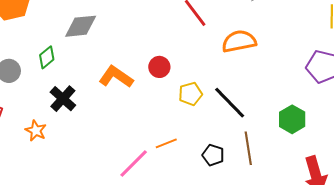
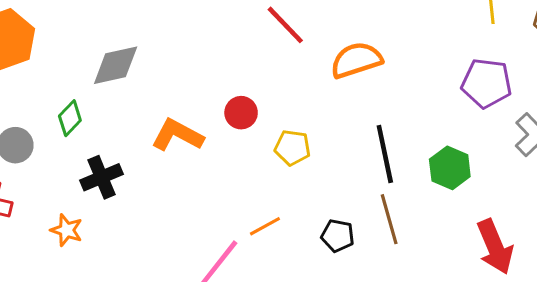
yellow pentagon: (190, 94) -> (292, 148), turned 30
black cross: (63, 99) -> (102, 177), turned 32
black line: (230, 103) -> (385, 154), moved, turned 39

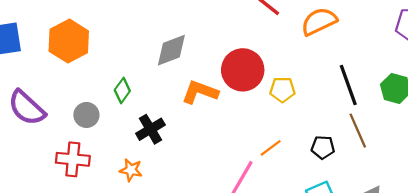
gray diamond: (116, 65) -> (171, 50), moved
red circle: (241, 113) -> (243, 70), size x1.8

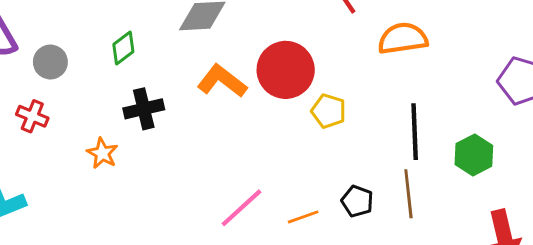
gray circle: (86, 115) -> (50, 62), moved
orange line: (271, 148) -> (303, 217), moved
red cross: (73, 159) -> (32, 116), size x0.7

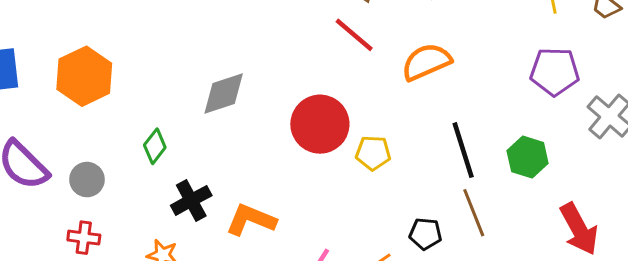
orange L-shape: (222, 81) -> (251, 220), moved

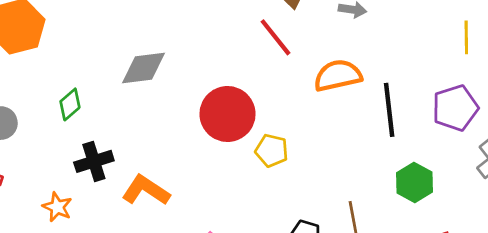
purple pentagon: (555, 71) -> (455, 108), turned -30
black line: (463, 150) -> (389, 110), moved

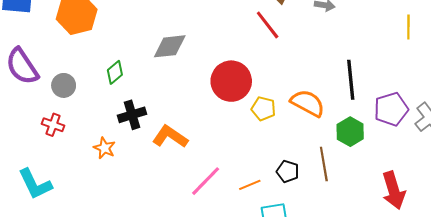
orange semicircle: (338, 76) -> (308, 103), moved, turned 40
purple pentagon: (455, 108) -> (391, 109), moved
green hexagon: (414, 182) -> (350, 132), moved

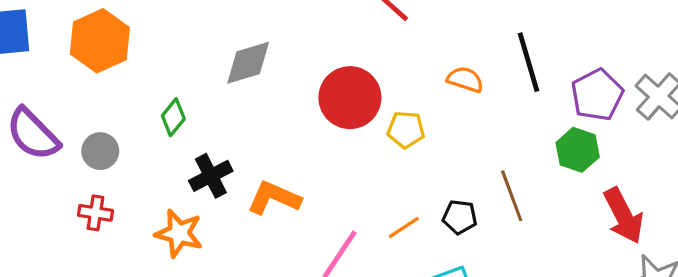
orange semicircle: (308, 103) -> (465, 80), moved, size x0.7
green hexagon: (350, 132) -> (578, 150), moved
orange star: (104, 148) -> (179, 233), size x1.4
orange line: (250, 185) -> (404, 228), moved

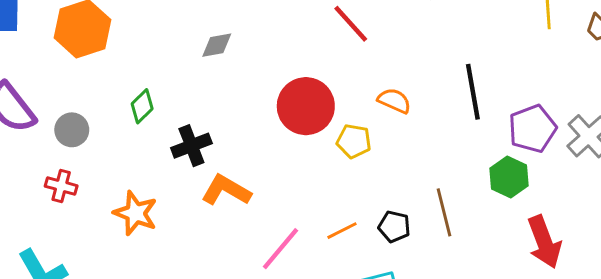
gray diamond: (248, 63) -> (217, 45), moved, size x0.7
orange semicircle: (465, 80) -> (394, 101), moved
black cross: (211, 176) -> (191, 146), moved

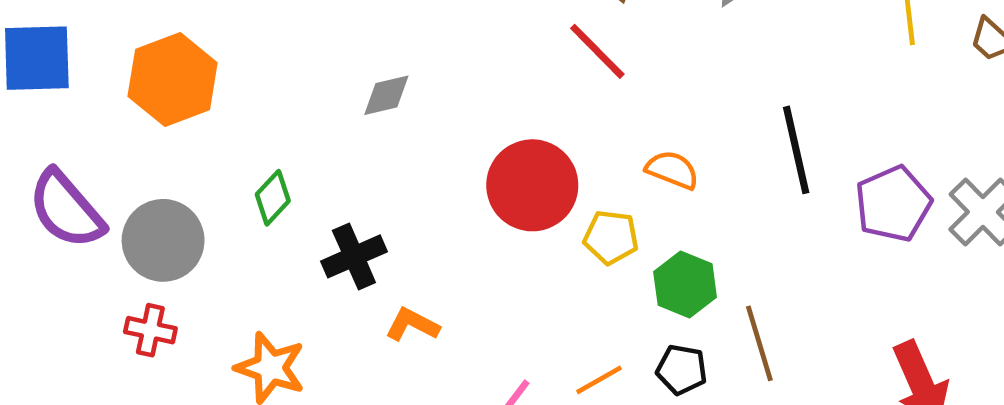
gray circle: (72, 130) -> (163, 240), size x1.5
green hexagon: (509, 177) -> (685, 285), moved
orange L-shape: (226, 190) -> (412, 325), size x0.7

